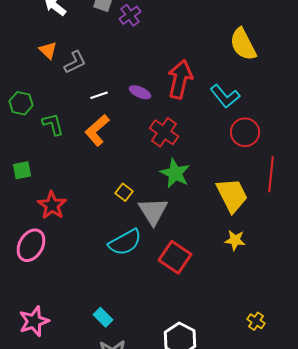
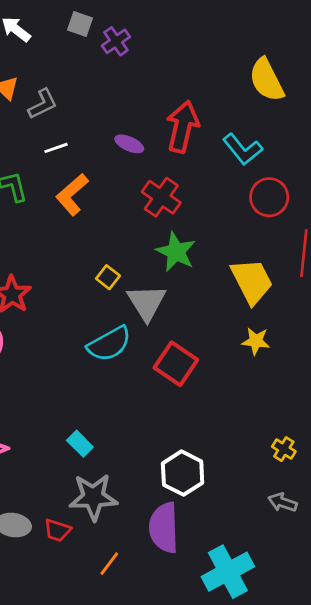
white line: (99, 95) -> (56, 148), moved

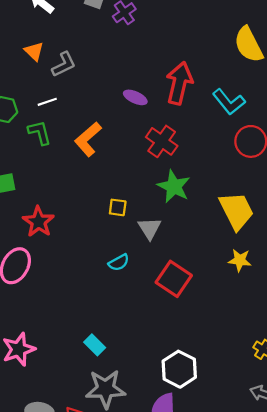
white line: (56, 148) -> (47, 102), moved
yellow square: (108, 277) -> (118, 207), turned -30
gray triangle: (147, 302) -> (150, 228), size x0.7
cyan semicircle: (109, 344) -> (119, 262), size x0.6

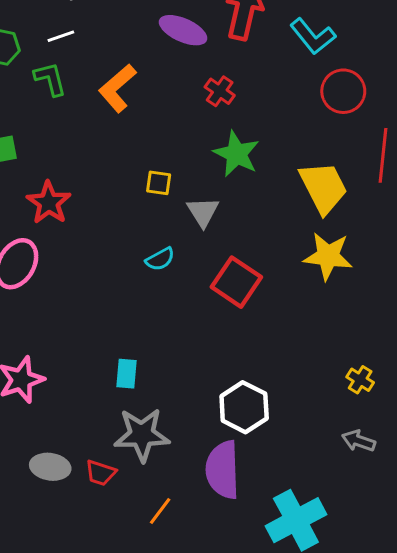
purple ellipse: (135, 97) -> (183, 30), size x1.4
red cross: (162, 141) -> (220, 91), size x0.7
yellow star: (240, 260) -> (328, 256), size x1.5
cyan rectangle: (95, 345) -> (127, 374), turned 50

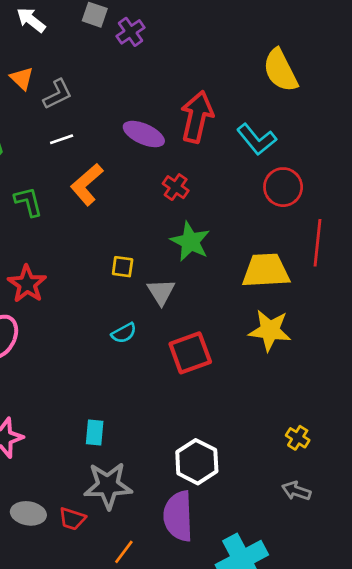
white line: (61, 36) -> (62, 139), moved
green L-shape: (50, 79) -> (28, 202), moved
yellow trapezoid: (323, 187) -> (266, 271), turned -66
red square: (236, 282) -> (190, 353), turned 36

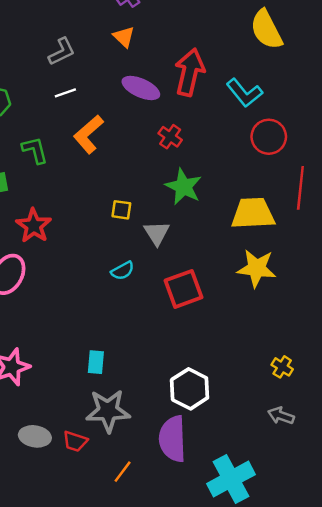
orange triangle: (22, 78) -> (124, 37), moved

